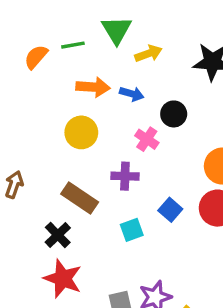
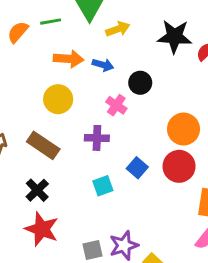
brown rectangle: (80, 198) -> (43, 145), moved

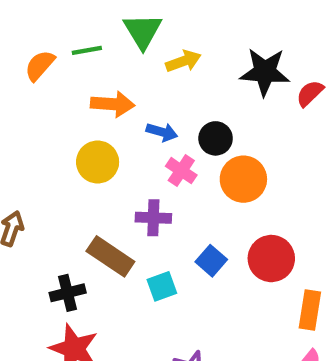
blue arrow: (103, 65) -> (162, 132), moved
orange circle: (183, 129) -> (243, 179), moved
brown rectangle: (43, 145) -> (110, 256), moved
black cross: (37, 190) -> (68, 293), turned 30

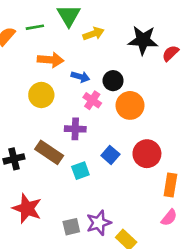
black cross: (68, 293) -> (14, 159), moved

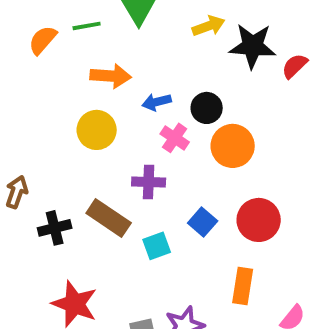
yellow arrow: (93, 34) -> (209, 26), moved
blue arrow: (80, 77) -> (157, 102), turned 150
orange rectangle: (170, 185) -> (243, 286), moved

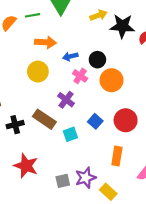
purple cross: (149, 182) -> (66, 100), turned 35

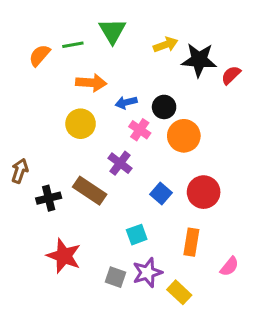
cyan square: (70, 134) -> (137, 235), moved
gray square: (63, 181) -> (115, 277), turned 32

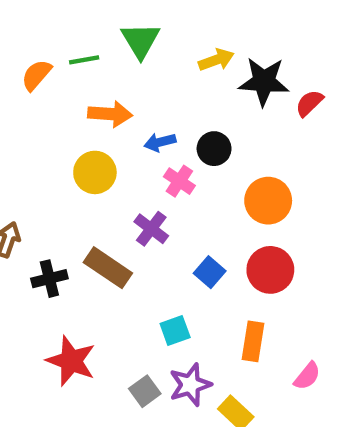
orange circle: (184, 136) -> (268, 201), moved
gray square: (115, 277) -> (145, 391), turned 35

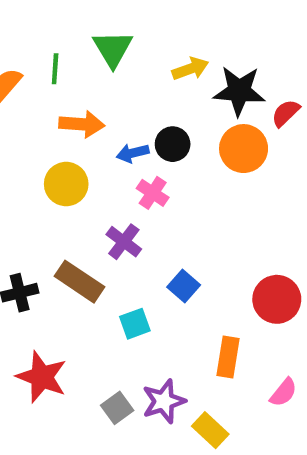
green line: (84, 60) -> (55, 69), turned -76
black circle: (214, 149) -> (173, 144), moved
orange circle: (268, 201) -> (244, 149), moved
red circle: (270, 270) -> (277, 299), moved
cyan square: (175, 331) -> (135, 324), moved

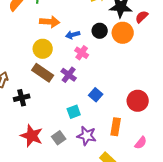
black circle: (173, 144) -> (100, 31), moved
brown rectangle: (79, 282) -> (43, 73), moved
purple star: (164, 401) -> (87, 136), moved, turned 30
gray square: (117, 408) -> (59, 138), moved

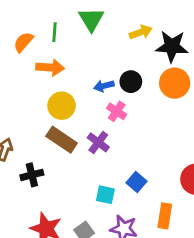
orange arrow: (50, 22) -> (50, 67), moved
black circle: (100, 31) -> (131, 82), moved
blue square: (96, 95) -> (136, 182), moved
cyan square: (74, 112) -> (105, 195), turned 32

